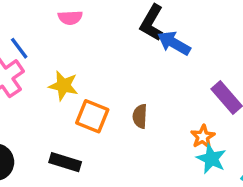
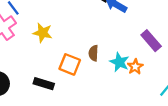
orange square: (92, 116) -> (70, 64), moved
cyan star: (211, 159) -> (119, 62), moved

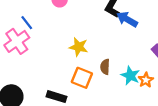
yellow star: (43, 33) -> (79, 47), moved

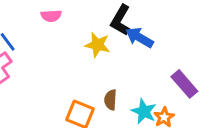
yellow star: (79, 47) -> (97, 45), moved

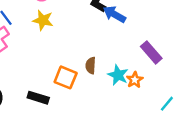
yellow star: (97, 45) -> (43, 20), moved

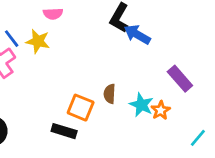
yellow star: (43, 20) -> (38, 41), moved
black rectangle: (38, 98) -> (64, 131), moved

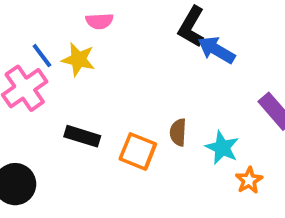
orange star: (161, 110) -> (249, 180), moved
black rectangle: (64, 131) -> (82, 136), moved

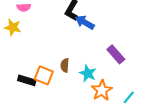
black rectangle: (82, 136) -> (27, 80), moved
orange star: (249, 180) -> (102, 90), size x1.5

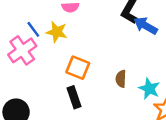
orange square: (44, 75) -> (78, 68), moved
black rectangle: (27, 80) -> (74, 97), turned 54

